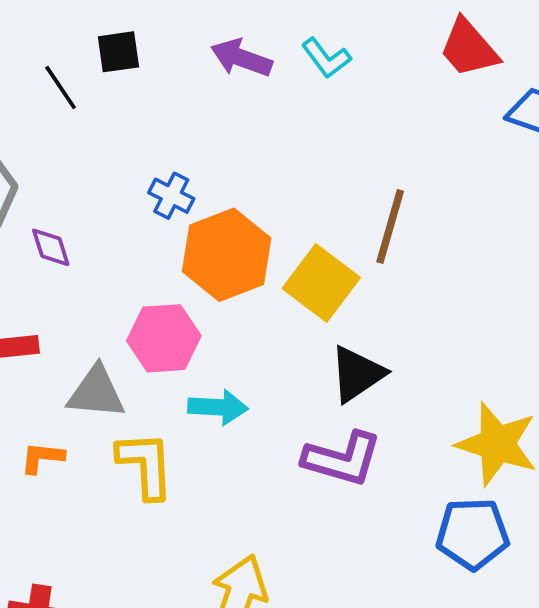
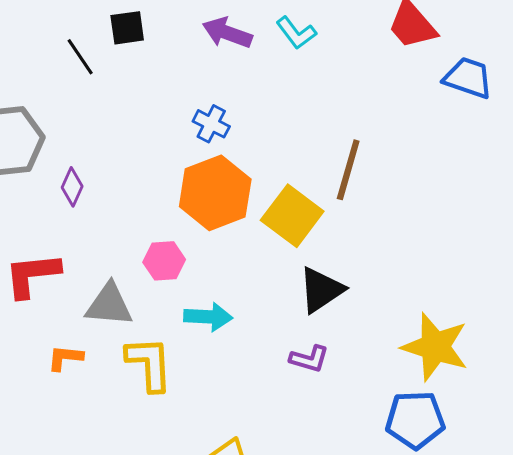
blue cross: (171, 196) -> (211, 124), moved
purple diamond: (51, 247) -> (72, 187), turned 42
pink hexagon: (164, 338) -> (164, 261), size x0.7
purple L-shape: (342, 459) -> (309, 359), size x0.6

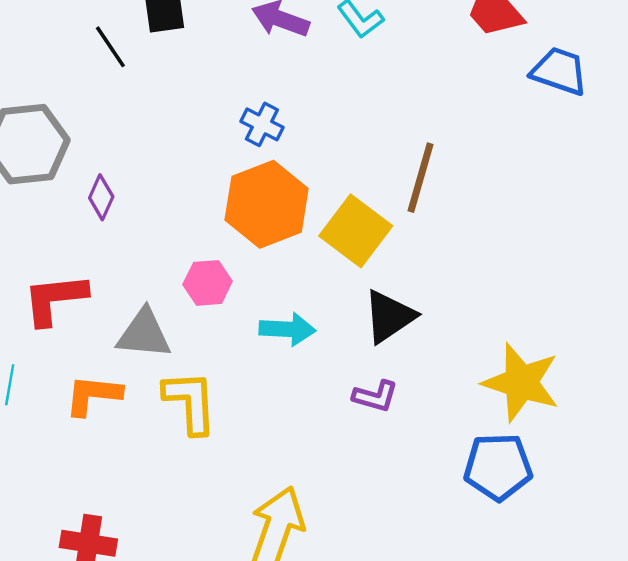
cyan arrow: (208, 317) -> (287, 329), moved
orange L-shape: (65, 358) -> (93, 395), size x1.4

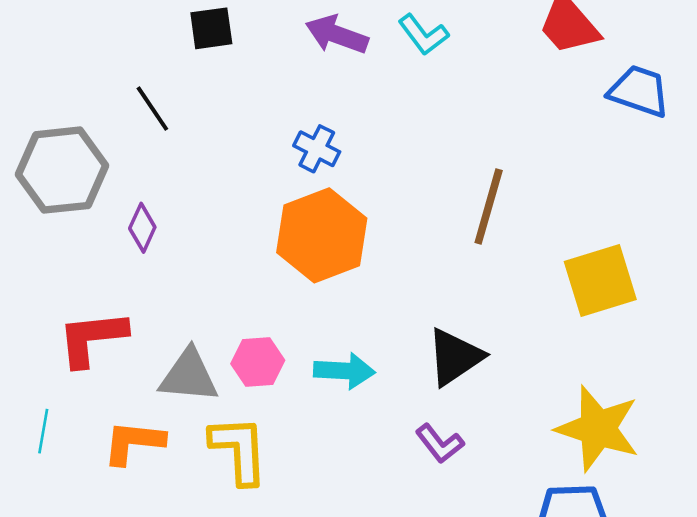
black line: (110, 47) -> (152, 109), moved
yellow square: (356, 231) -> (600, 280), moved, turned 36
pink hexagon: (208, 283) -> (258, 362), moved
purple L-shape: (375, 396) -> (440, 444), turned 36

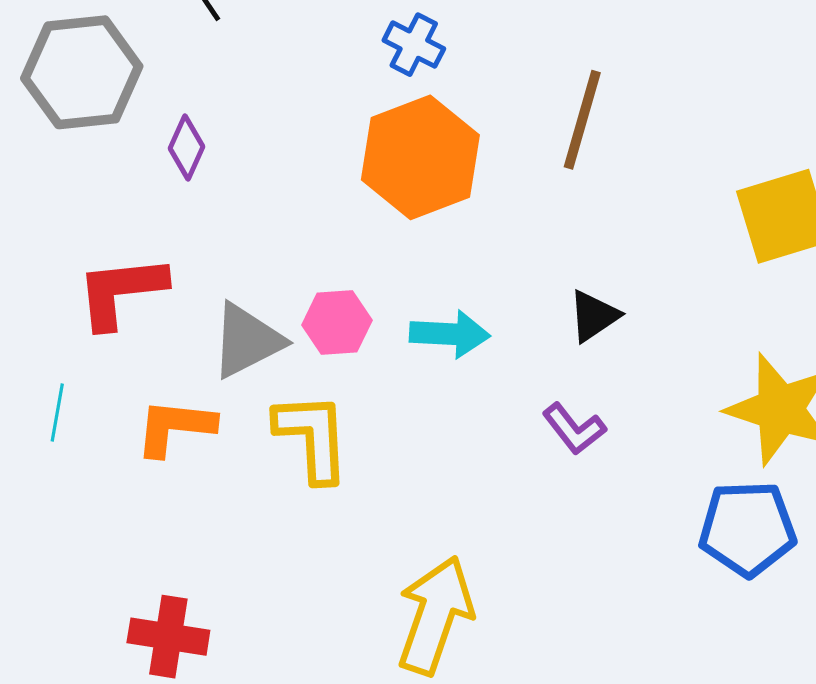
brown line: (489, 206) -> (582, 120), moved
black triangle: (455, 357) -> (594, 316), size x0.7
gray triangle: (189, 376) -> (247, 341), turned -32

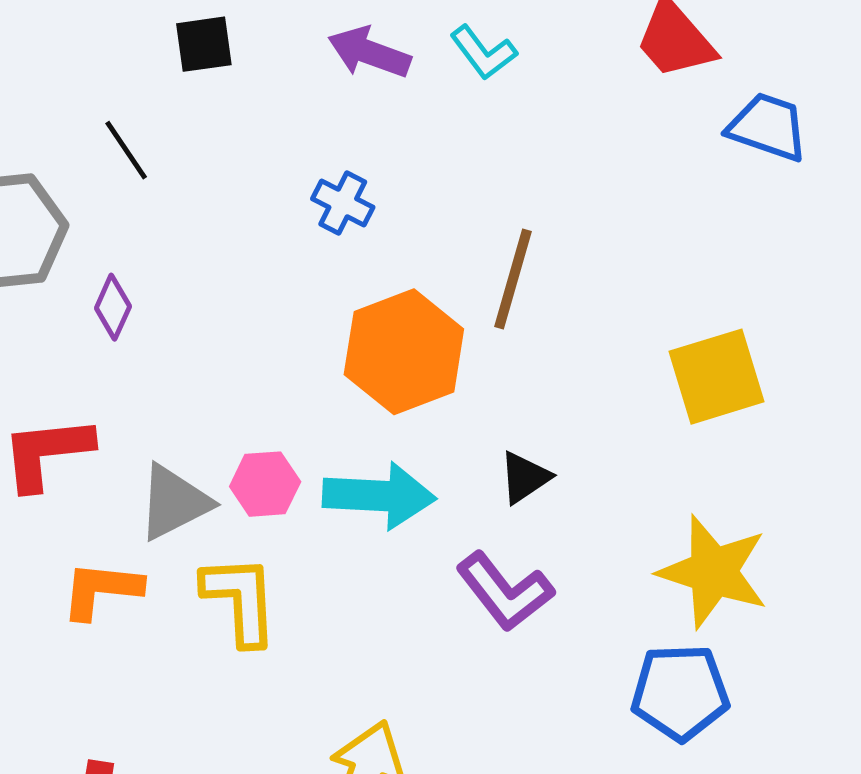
orange hexagon: (420, 157) -> (404, 352), moved
cyan arrow: (450, 334) -> (379, 496), size x1.4
purple L-shape: (574, 429) -> (505, 592), size x1.5

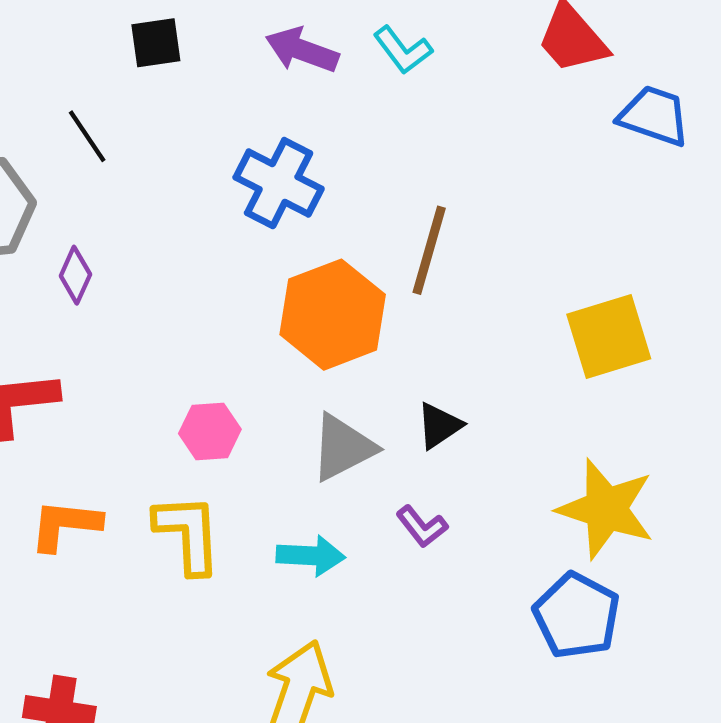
blue cross: (343, 203) -> (279, 183), size x1.6
cyan arrow: (379, 496) -> (311, 556), moved, size x0.7
gray triangle: (174, 502) -> (343, 448), moved
purple L-shape: (505, 592) -> (422, 526), size x0.6
blue pentagon: (680, 692) -> (577, 616), turned 30

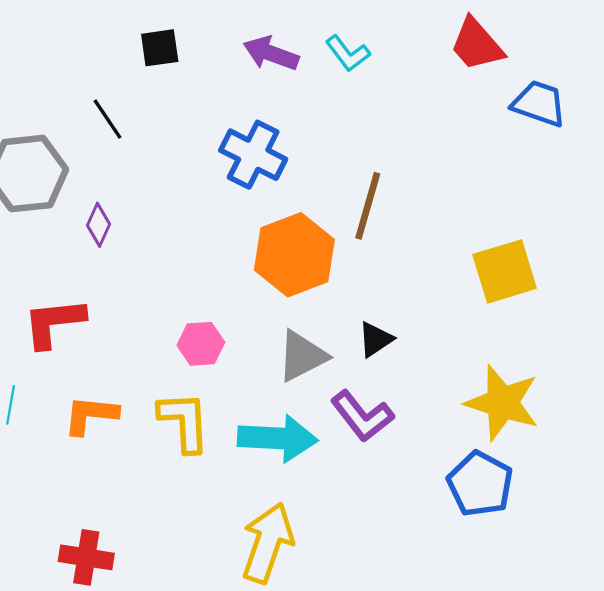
purple L-shape: (422, 526) -> (362, 416), size x1.6
cyan arrow: (311, 556) -> (278, 438), size x1.5

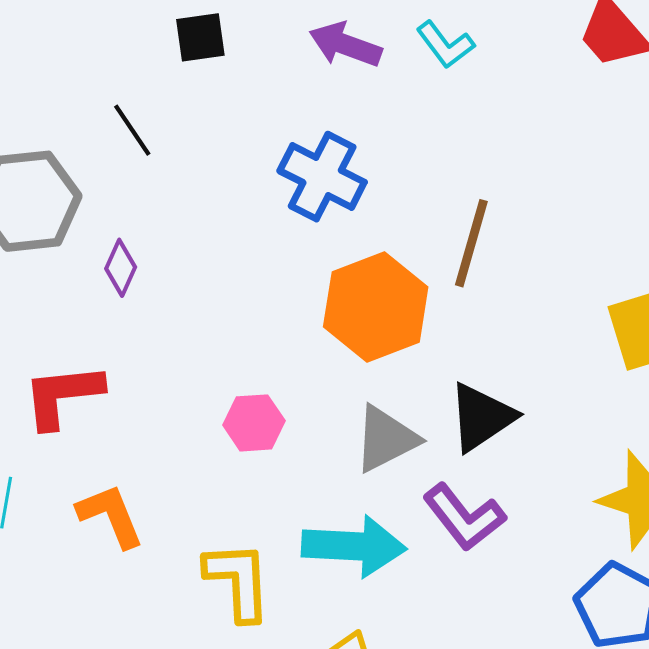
black triangle: (376, 339) -> (482, 417), size x1.5
orange L-shape: (91, 415) -> (110, 516), turned 62
yellow L-shape: (184, 422) -> (238, 581), moved

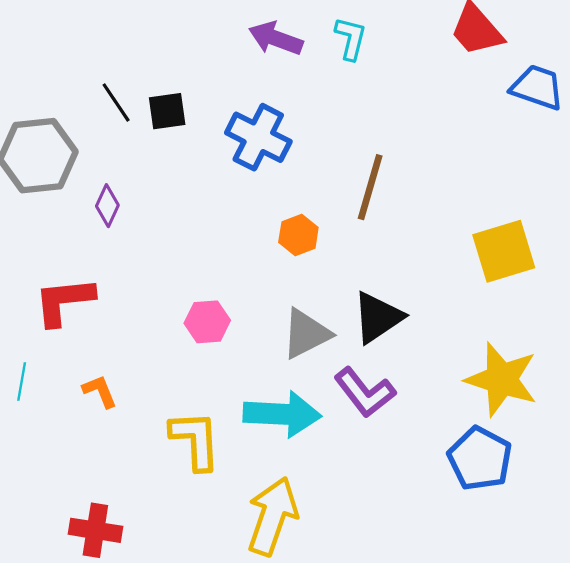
black square: (200, 37) -> (167, 111), moved
cyan L-shape: (445, 45) -> (351, 38), turned -129
orange hexagon: (376, 307) -> (298, 235), size x0.5
orange L-shape: (110, 516) -> (100, 391), size x0.7

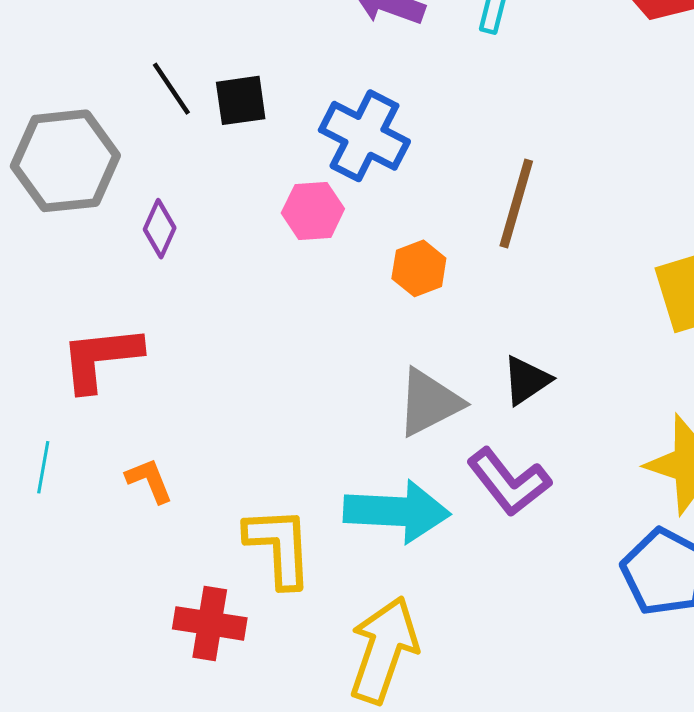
black triangle: (378, 317) -> (527, 380), size x0.7
pink hexagon: (207, 322) -> (313, 211), moved
red cross: (95, 530) -> (210, 623), moved

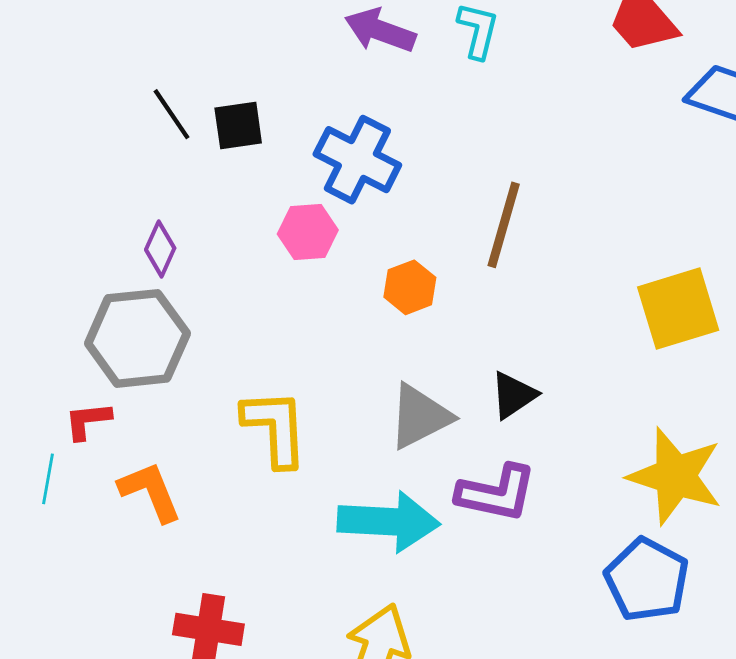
gray hexagon: (65, 161) -> (137, 338), moved
red L-shape: (101, 358) -> (88, 421), moved, size x0.6
orange L-shape: (149, 481) -> (150, 492), size x1.4
purple L-shape: (509, 482) -> (496, 493), turned -40
yellow L-shape: (279, 547) -> (275, 428), moved

